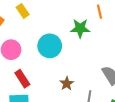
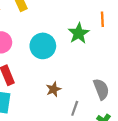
green star: (80, 28) -> (79, 33), turned 30

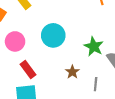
green star: (79, 33) -> (94, 47), moved

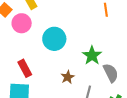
pink circle: (15, 41) -> (22, 23), moved

